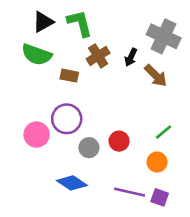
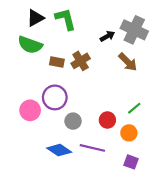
brown cross: (98, 56) -> (81, 61), moved
black arrow: (131, 57) -> (107, 36), moved, turned -144
red circle: (119, 141) -> (107, 120), moved
purple line: (130, 192) -> (92, 148), moved

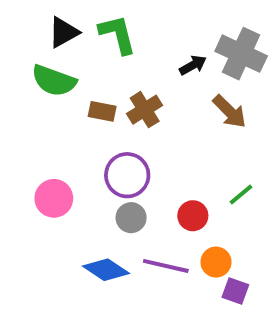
purple circle: (55, 97) -> (127, 175), moved
orange circle: (129, 133) -> (216, 262), moved

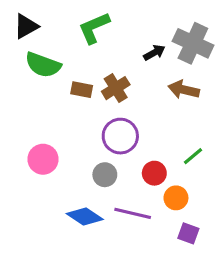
black triangle: (64, 32) -> (26, 26), moved
green L-shape: (118, 34) -> (94, 28), turned -99
brown arrow: (230, 111) -> (184, 90), turned 148
purple circle: (127, 175) -> (120, 136), moved
orange circle: (216, 262) -> (176, 198), moved

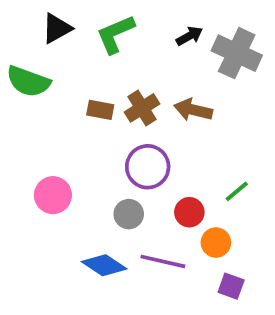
black triangle: (26, 26) -> (57, 28), moved
black arrow: (154, 53) -> (189, 36), moved
green semicircle: (43, 65) -> (28, 81), moved
brown arrow: (184, 90) -> (193, 110), moved

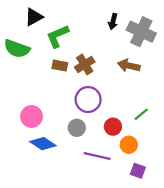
green L-shape: (115, 34) -> (58, 36), moved
black arrow: (189, 36) -> (113, 21), turned 133
brown arrow: (193, 110) -> (129, 66), moved
blue diamond: (104, 265) -> (43, 144), moved

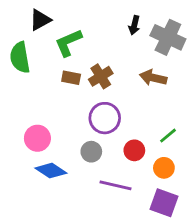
green semicircle: (17, 49) -> (20, 58), turned 60
orange circle: (129, 145) -> (164, 168), moved
purple square: (138, 171) -> (164, 203), size x1.5

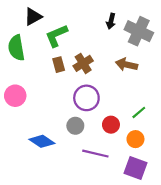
brown rectangle: (71, 78) -> (59, 65), turned 64
pink circle: (37, 138) -> (15, 96), moved

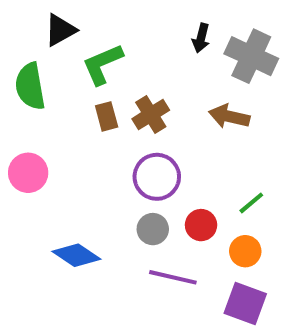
gray circle: (75, 126) -> (153, 229), moved

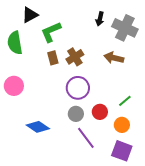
purple line: (173, 277) -> (86, 138), turned 40

